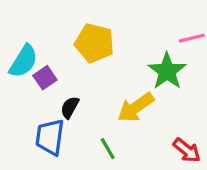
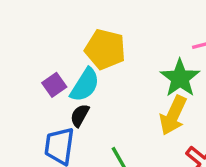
cyan semicircle: (24, 61) -> (85, 85), moved
yellow arrow: (136, 107) -> (173, 115), moved, turned -30

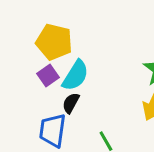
yellow pentagon: (105, 49) -> (54, 42), moved

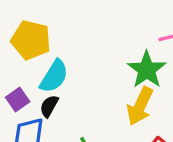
purple square: (48, 75) -> (18, 100), moved

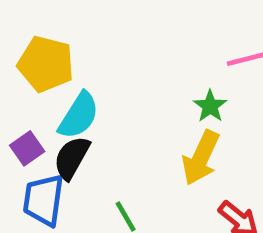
green star: (147, 70) -> (210, 106), size x0.6
black semicircle: (49, 106) -> (72, 158), size x1.4

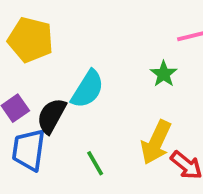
cyan semicircle: (79, 116) -> (88, 89), moved
yellow arrow: (201, 158) -> (156, 142), moved

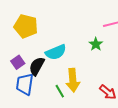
cyan semicircle: (88, 89) -> (56, 52), turned 35
yellow arrow: (156, 142) -> (73, 80), moved, turned -30

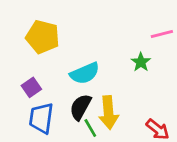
black semicircle: (37, 66) -> (80, 107), moved

